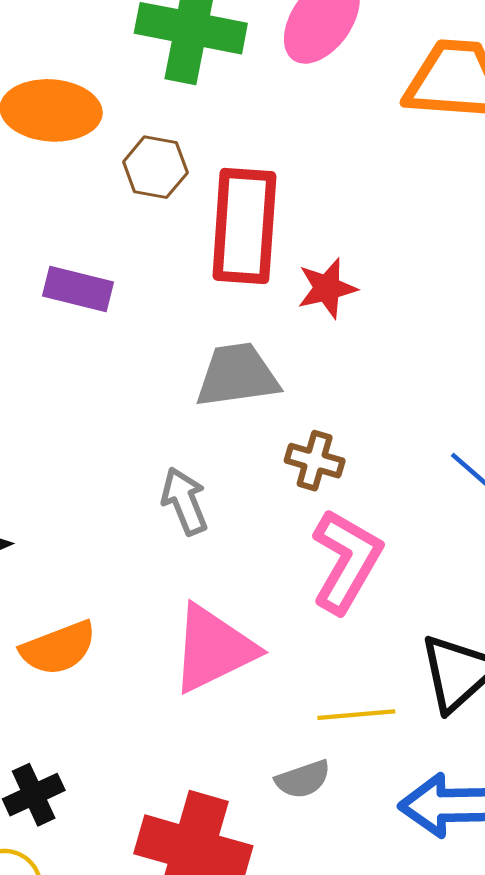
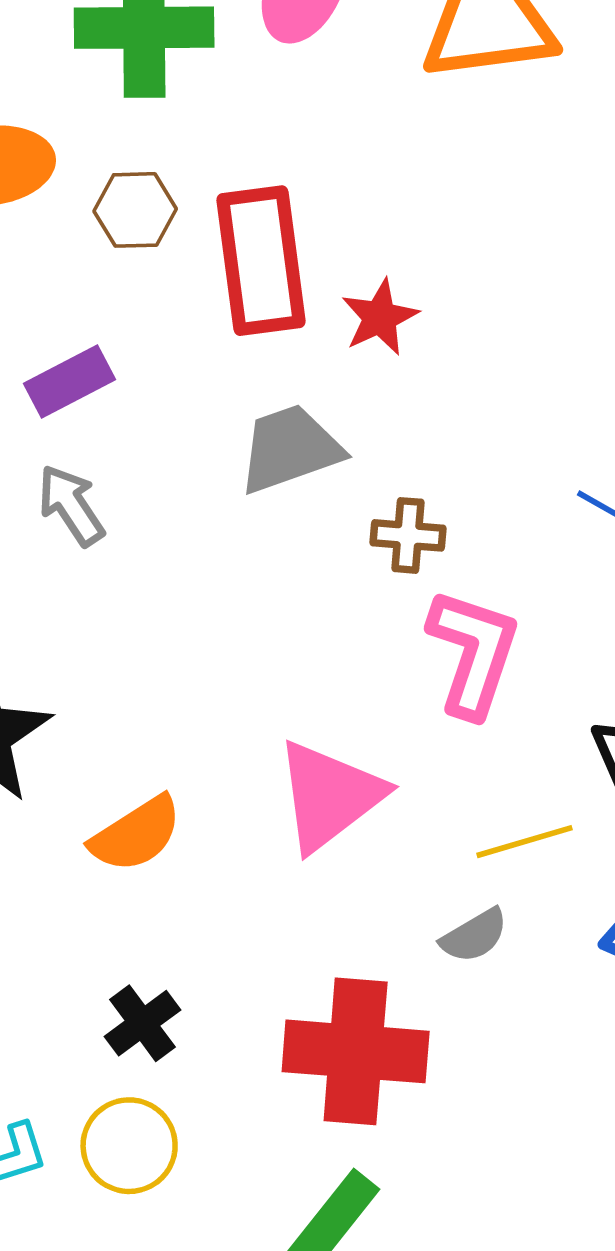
purple rectangle: (78, 289) -> (69, 382), turned -30
gray arrow: (184, 501) -> (71, 505), moved

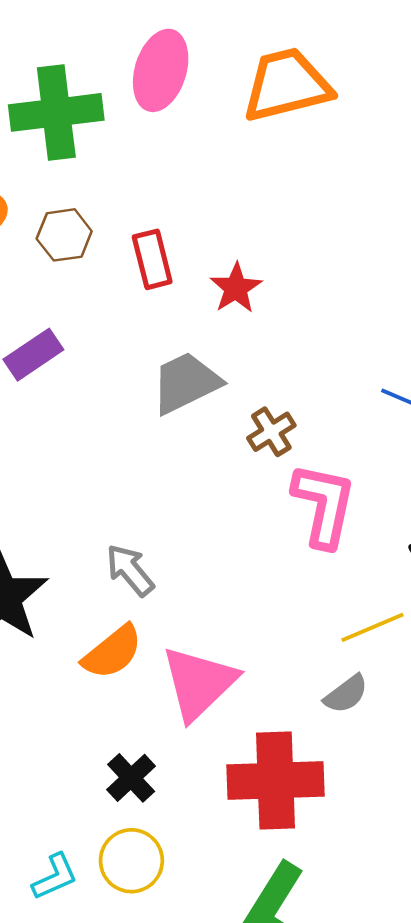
red rectangle: (261, 261) -> (152, 259), size x0.6
gray arrow: (71, 505) -> (130, 570), moved
brown cross: (408, 535) -> (271, 432), turned -30
pink triangle: (329, 796) -> (199, 683), moved

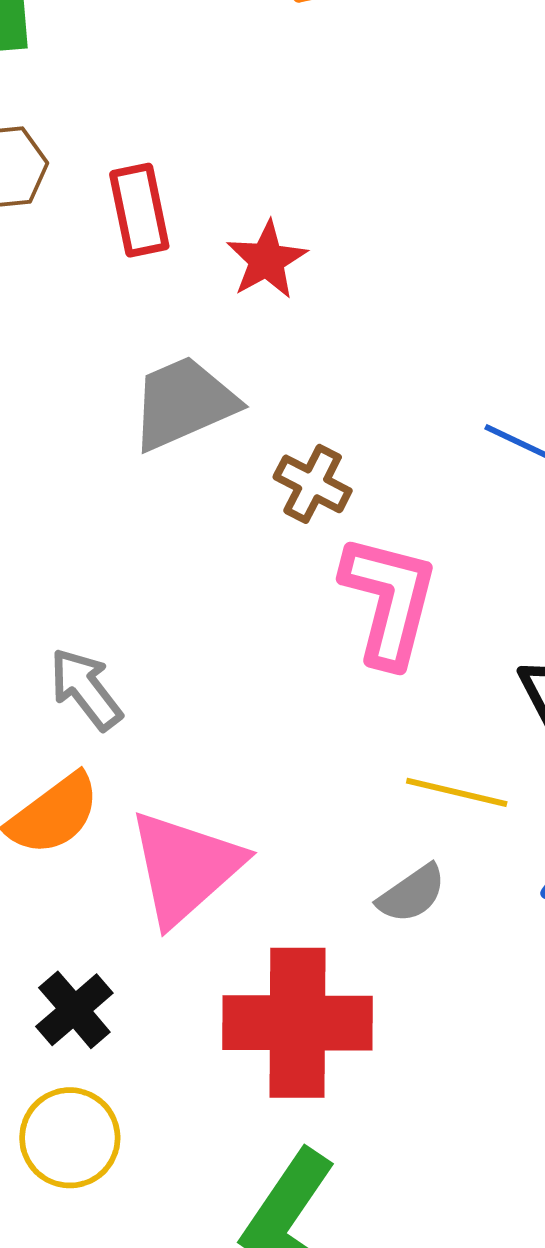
brown cross: (271, 432) -> (313, 484), turned -33
yellow line: (373, 627) -> (457, 792), turned 34

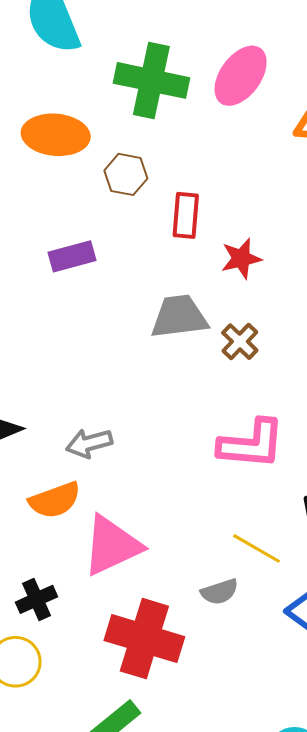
brown cross: (313, 484) -> (240, 342), moved
pink L-shape: (389, 600) -> (251, 444), turned 64
gray arrow: (86, 689) -> (89, 443), turned -84

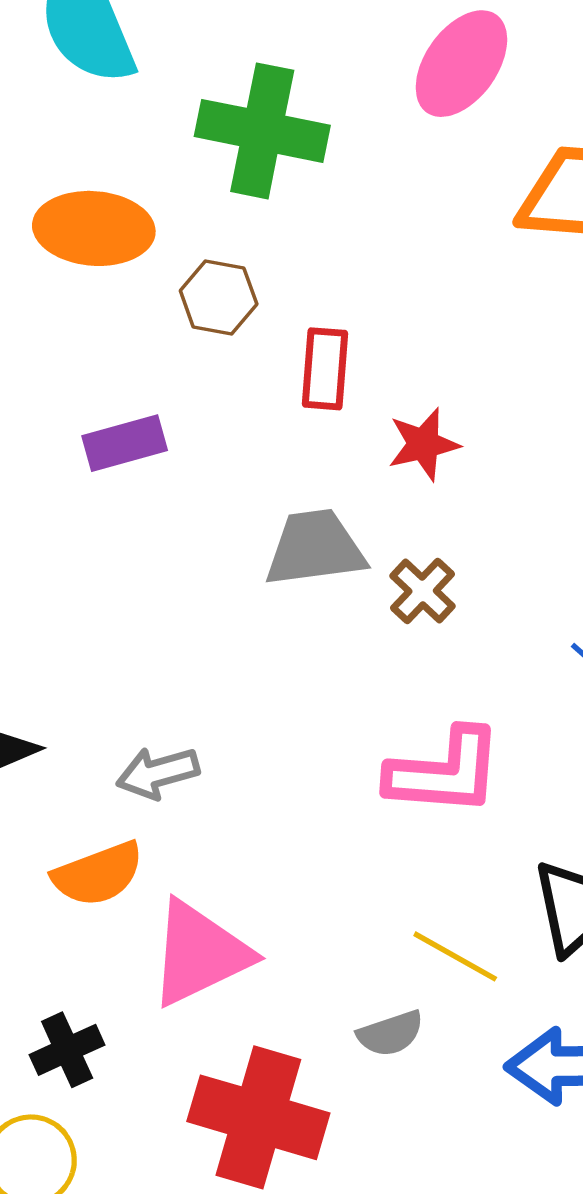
pink ellipse: (241, 76) -> (461, 64), moved

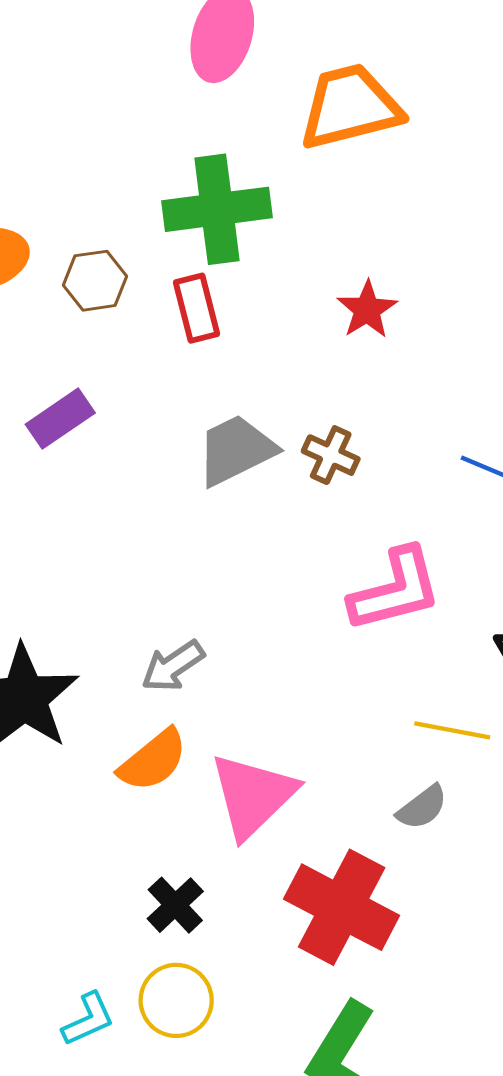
green cross: (262, 131) -> (217, 209), moved
red star: (424, 444) -> (367, 310), moved
red cross: (258, 1117) -> (342, 907), turned 30

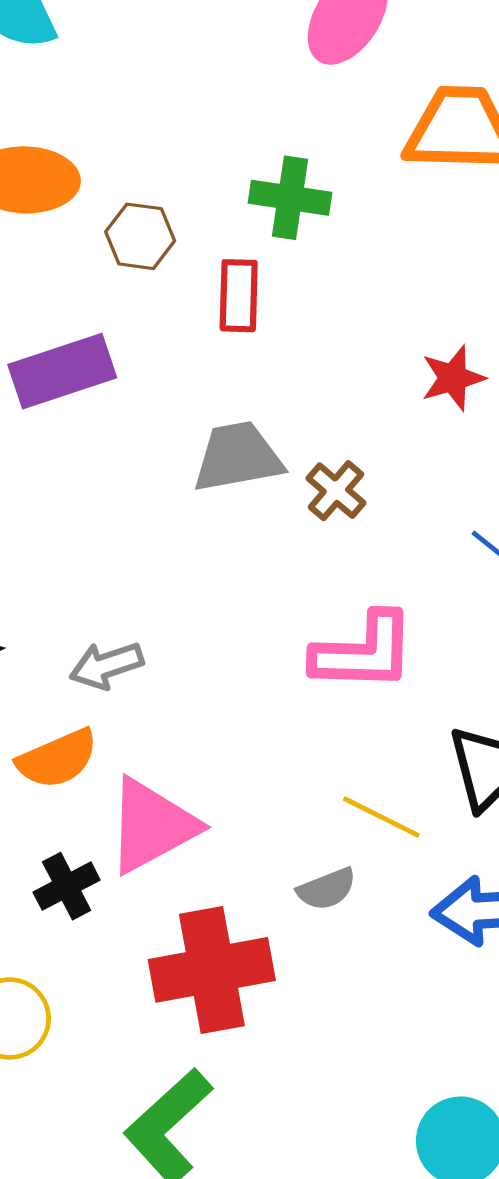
green cross: (217, 209) -> (290, 198), size x0.7
red star: (367, 310) -> (453, 378), moved
purple rectangle: (60, 419) -> (62, 371), size x1.4
black cross: (175, 905) -> (67, 886), moved
red cross: (342, 907) -> (212, 970), turned 36

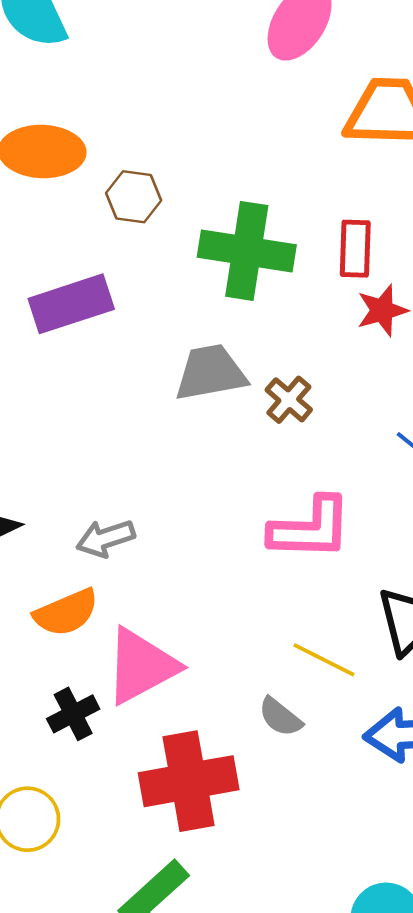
green cross: (290, 198) -> (247, 251), moved, size x1.5
red rectangle: (239, 296) -> (355, 249), moved
gray semicircle: (327, 889) -> (280, 717), turned 60

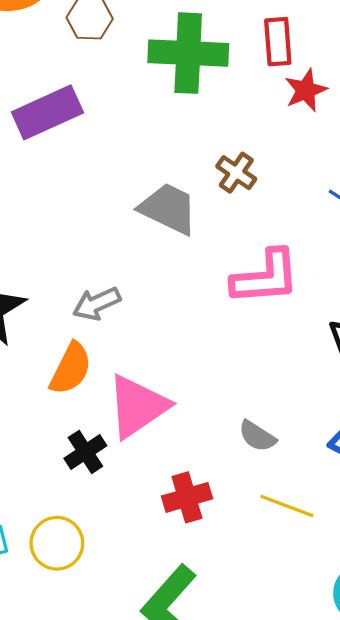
gray trapezoid: (211, 373) -> (168, 209), moved, turned 42
orange semicircle: (66, 613) -> (71, 369), turned -34
yellow line: (324, 660) -> (287, 506), moved
red cross: (189, 781) -> (187, 497), size x0.6

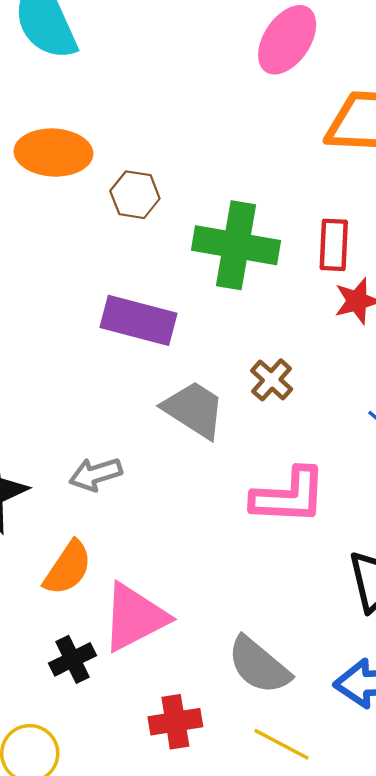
purple rectangle: (47, 112) -> (138, 320), moved, turned 32
gray arrow: (97, 304) -> (96, 474), moved
gray semicircle: (257, 436) -> (259, 665), size x1.6

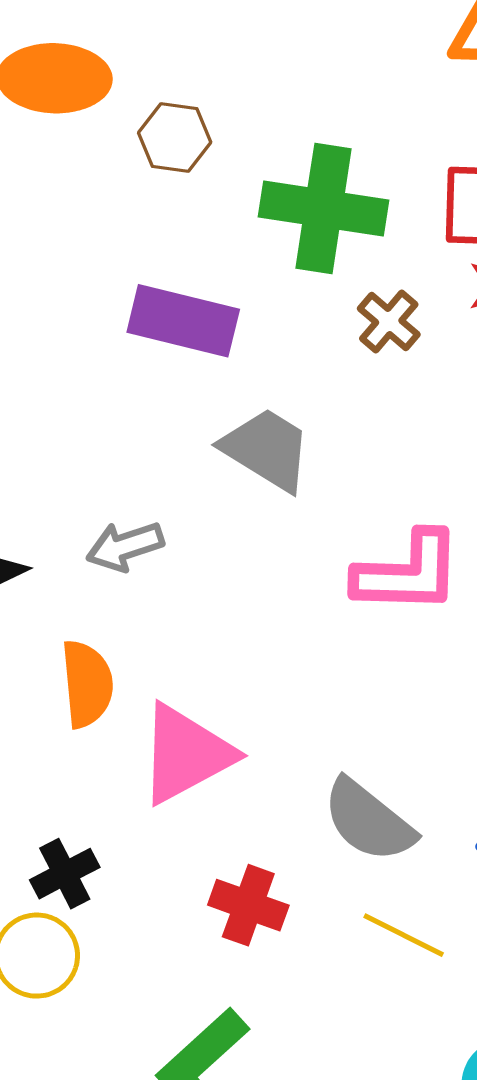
brown cross: (272, 380) -> (389, 321), moved
orange semicircle: (68, 568) -> (87, 684), turned -38
black cross: (72, 659) -> (65, 874), moved
red cross: (175, 722) -> (248, 905), turned 30

